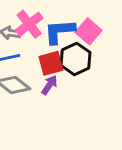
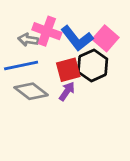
pink cross: (29, 24) -> (47, 31), turned -32
blue L-shape: (60, 31) -> (77, 38), turned -124

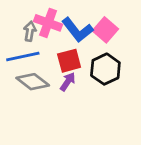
gray arrow: (28, 40) -> (30, 31), turned 90
black hexagon: (93, 65) -> (105, 69), moved

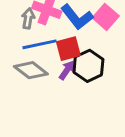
blue line: (23, 56) -> (40, 44), moved
black hexagon: (105, 69) -> (88, 66), moved

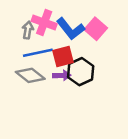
purple arrow: (67, 70) -> (62, 75), turned 54

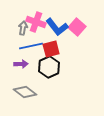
black hexagon: (81, 72) -> (49, 67), moved
gray diamond: (30, 75) -> (25, 92), moved
purple arrow: (62, 75) -> (21, 64), moved

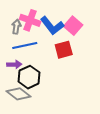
red square: (51, 49) -> (64, 50), moved
black hexagon: (49, 67) -> (29, 77), moved

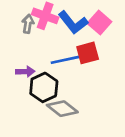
blue line: (25, 46) -> (66, 60), moved
gray diamond: (18, 94) -> (62, 109), moved

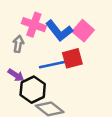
gray arrow: (28, 24) -> (18, 44), moved
purple arrow: (25, 72) -> (16, 75), turned 35

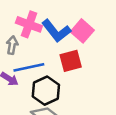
blue line: (53, 64) -> (29, 67), moved
black hexagon: (33, 90) -> (46, 91), moved

